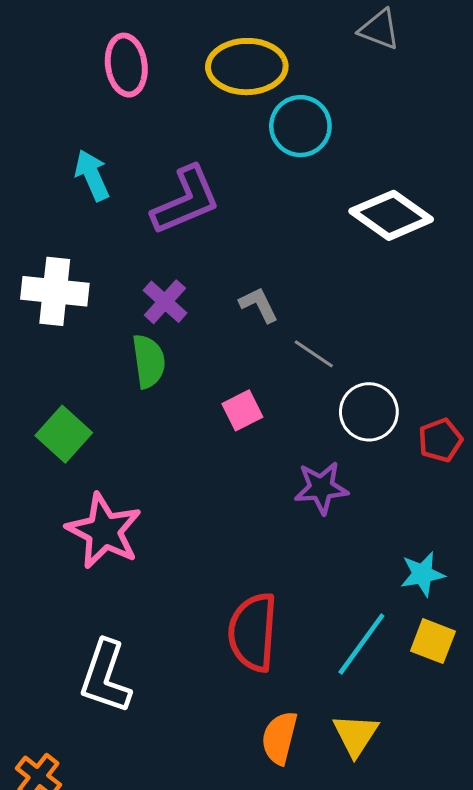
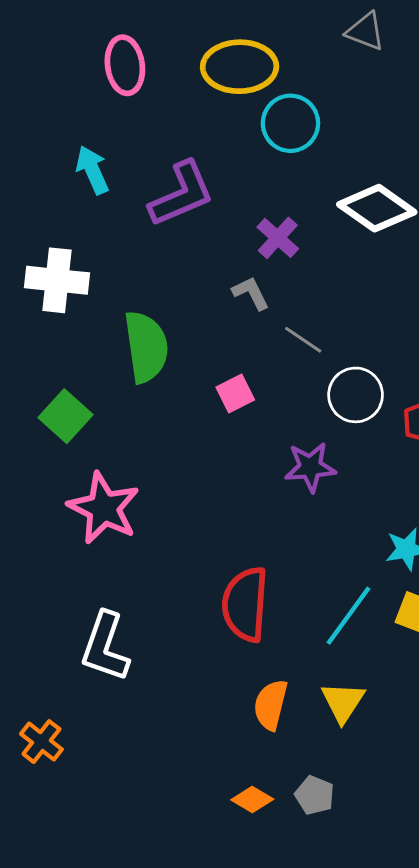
purple cross: (165, 302) -> (278, 238), moved
green semicircle: (149, 361) -> (146, 347), size x1.4

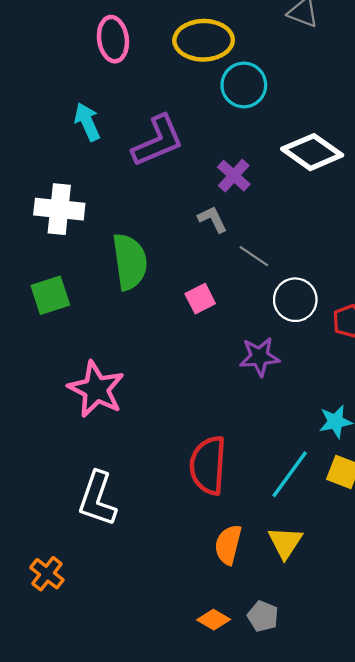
green square: (66, 416) -> (50, 295), moved, turned 30

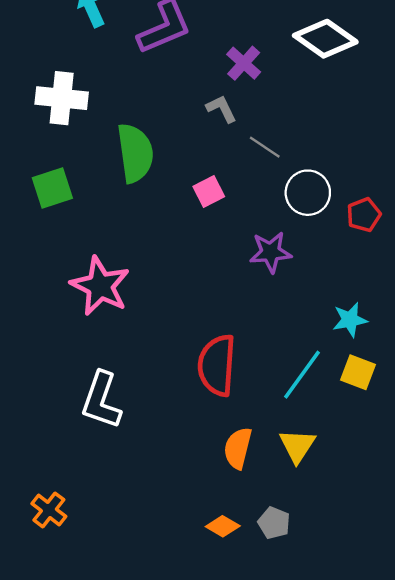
orange cross: (47, 574) -> (49, 510), moved

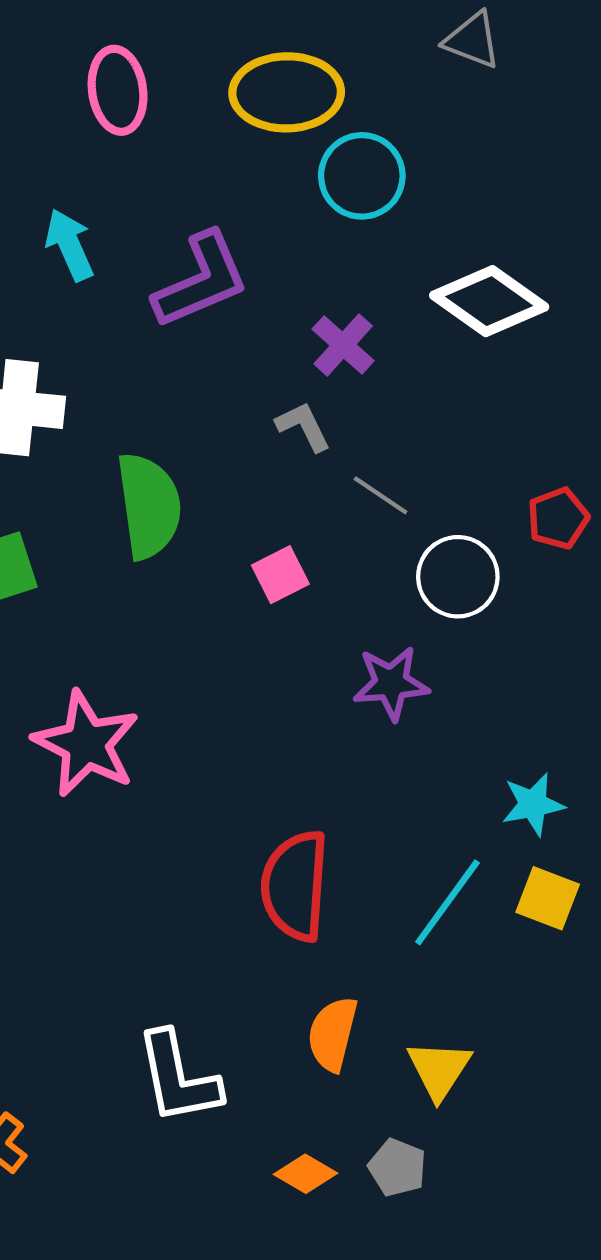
red pentagon: (364, 215) -> (558, 518), moved
white L-shape: (101, 400) -> (178, 1078), moved, turned -30
yellow triangle: (297, 446) -> (439, 1069), moved

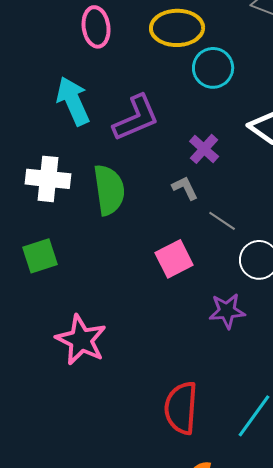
cyan arrow: (70, 245) -> (73, 101), size x1.4
green semicircle: (149, 506) -> (109, 190), moved
pink square: (280, 575) -> (174, 259), size x1.4

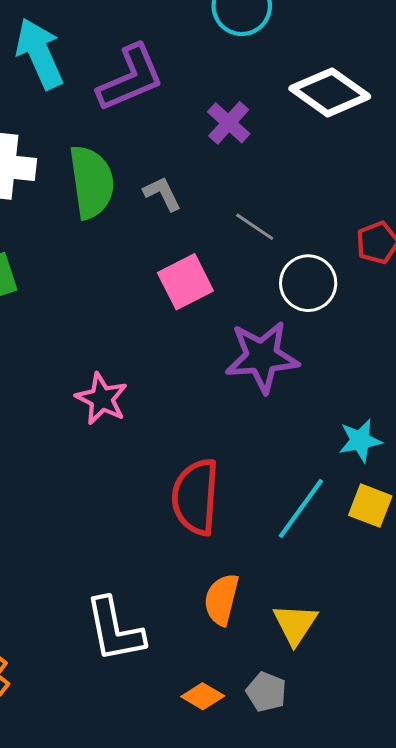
gray L-shape: (185, 188) -> (162, 194), moved
purple star: (227, 311) -> (262, 357), size x1.4
pink star: (81, 340) -> (102, 399), moved, size x0.7

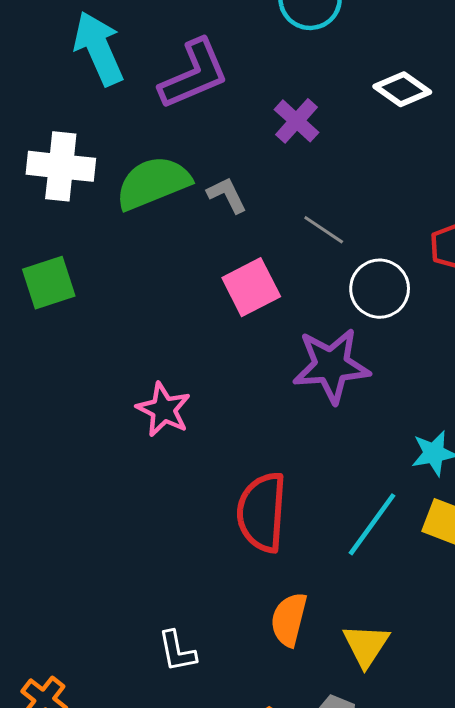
white diamond: (330, 92) -> (402, 89), size x0.7
green semicircle: (92, 182) -> (153, 183), turned -104
white L-shape: (115, 630) -> (177, 651), size x0.6

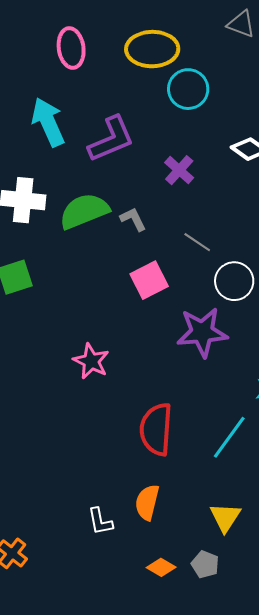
orange semicircle: (289, 619) -> (147, 502), moved

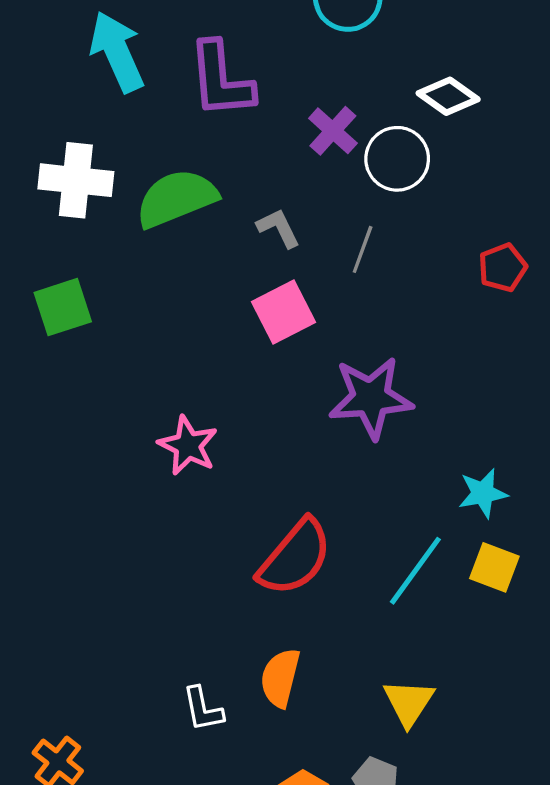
purple L-shape: (111, 139) -> (221, 80), turned 108
gray L-shape: (133, 219) -> (279, 228), moved
gray line: (197, 242) -> (363, 249), turned 76
white circle: (234, 281) -> (397, 159), moved
red semicircle: (156, 429) -> (295, 557), turned -144

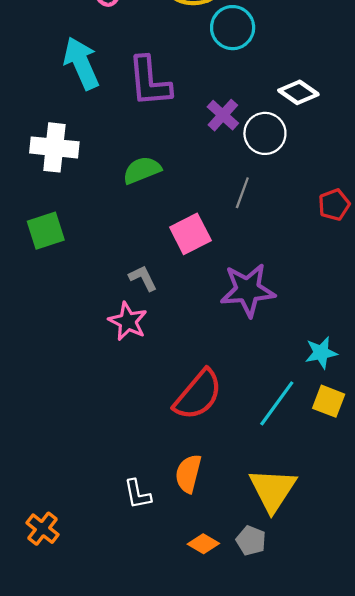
green semicircle: (176, 198) -> (142, 170), moved, size x0.7
gray L-shape: (279, 228) -> (143, 278), moved
yellow triangle: (409, 702) -> (273, 490), size x1.4

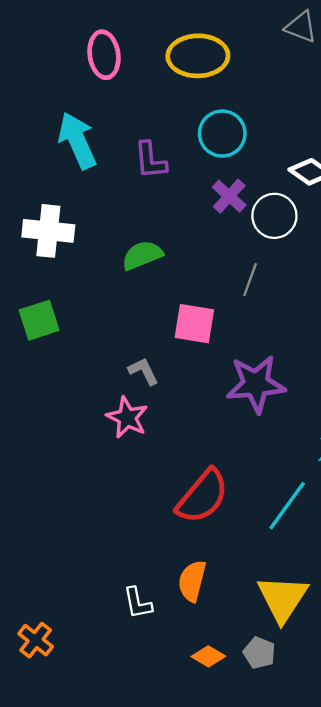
cyan circle: (233, 28) -> (222, 134), moved
purple L-shape: (149, 82) -> (150, 160), size x0.7
pink square: (190, 234) -> (194, 324), turned 36

